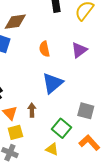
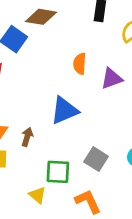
orange semicircle: (44, 49) -> (80, 64), moved
green square: (61, 128) -> (58, 172), turned 36

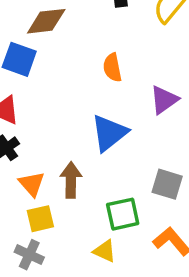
purple triangle: (112, 79) -> (164, 100), moved
brown arrow: (27, 137) -> (71, 180), size x1.4

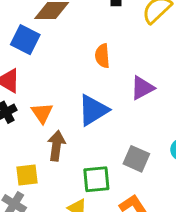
orange triangle: (32, 184) -> (42, 113), moved

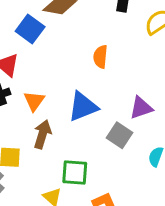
purple triangle: (142, 88) -> (141, 108), moved
gray square: (136, 159) -> (120, 135), moved

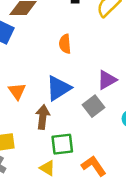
brown arrow: (42, 134) -> (43, 117), moved
gray square: (120, 135) -> (93, 106), turned 30

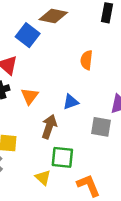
blue triangle: (58, 88) -> (71, 102), size x0.6
gray square: (93, 106) -> (101, 127), turned 35

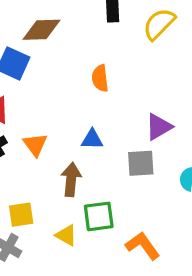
blue triangle: (71, 102) -> (92, 139), turned 35
yellow triangle: (43, 178) -> (66, 235), moved

